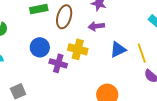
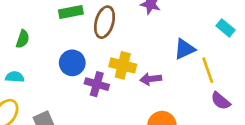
purple arrow: (96, 26) -> (151, 79), moved
blue triangle: (118, 50) -> (185, 49), moved

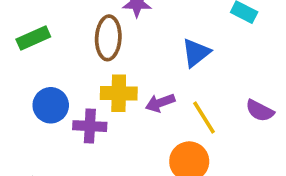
brown ellipse: (105, 22) -> (108, 38), moved
yellow line: (208, 70) -> (204, 118), moved

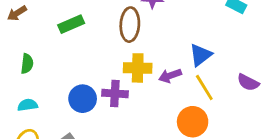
blue triangle: (196, 53) -> (201, 55), moved
blue circle: (51, 105) -> (83, 99), moved

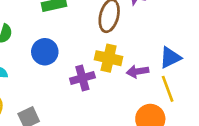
purple cross: (115, 93) -> (82, 78), turned -30
blue circle: (83, 99) -> (45, 52), moved

